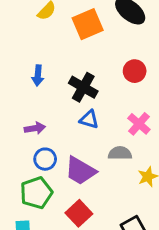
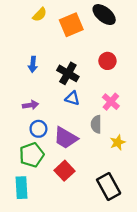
gray semicircle: (120, 153) -> (96, 124), turned -90

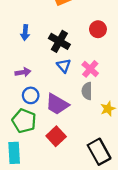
blue triangle: (72, 98) -> (64, 66), turned 32
pink cross: (111, 102) -> (90, 69), moved
green pentagon: (32, 155) -> (24, 121), turned -30

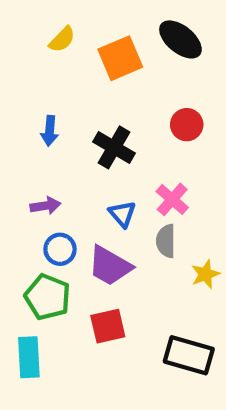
blue triangle: (64, 66) -> (122, 214), moved
red square: (56, 136) -> (108, 326), turned 30
black rectangle: (99, 152) -> (189, 355), turned -45

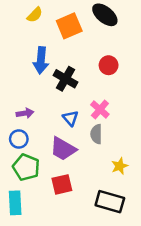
blue arrow: (50, 131) -> (41, 60), moved, size x1.5
blue circle: (60, 249) -> (19, 139), moved
yellow star: (205, 274) -> (120, 166), moved

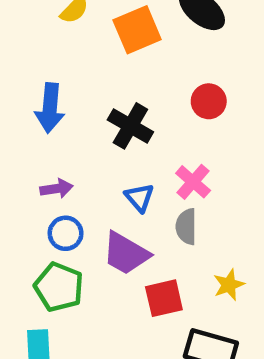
blue arrow: (41, 60) -> (50, 108), moved
blue circle: (19, 139) -> (66, 233), moved
red square: (62, 184) -> (164, 298), moved

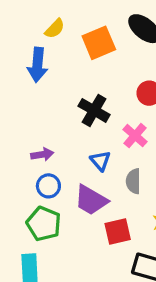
blue arrow: (50, 108) -> (37, 65), moved
pink cross: (193, 182) -> (135, 136), moved

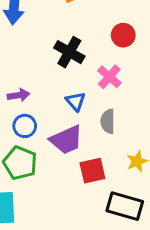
purple trapezoid: (91, 200) -> (66, 140), turned -54

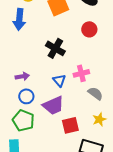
red circle: (123, 35) -> (89, 29), moved
pink cross: (109, 77) -> (81, 73), moved, turned 35
gray semicircle: (108, 121) -> (95, 93), moved, turned 126

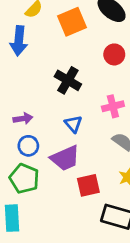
pink cross: (81, 73) -> (113, 106), moved

